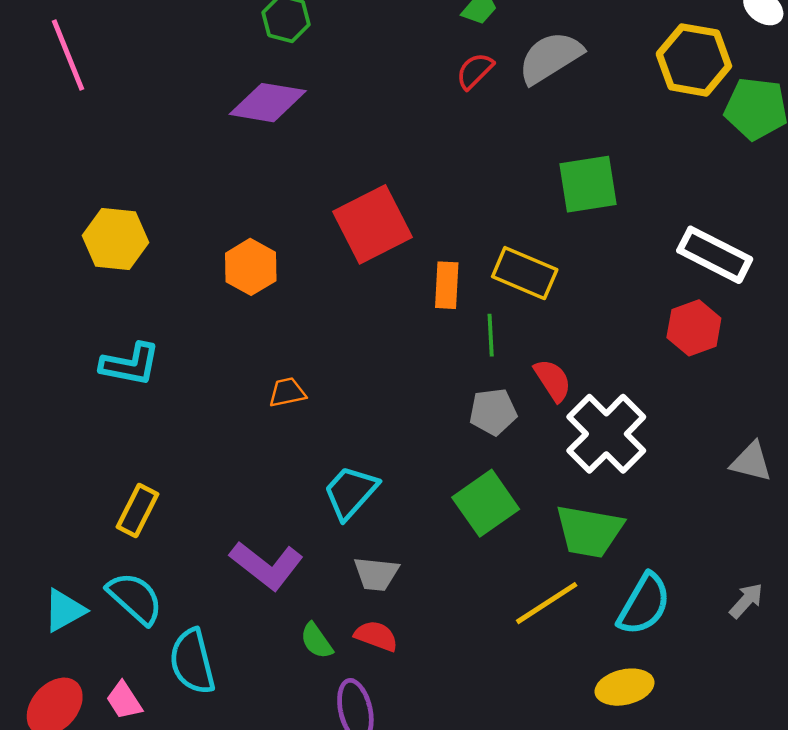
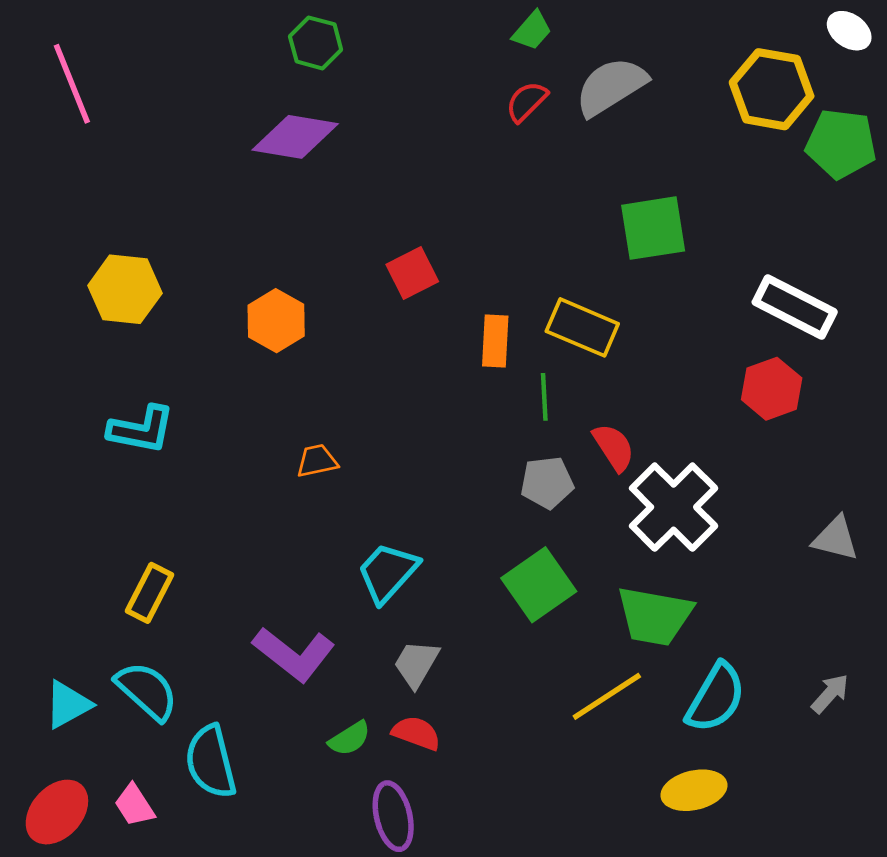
red square: (372, 224) -> (412, 273), size x0.6
gray trapezoid: (376, 574) -> (416, 664), turned 114
green semicircle: (316, 641) -> (350, 739), turned -87

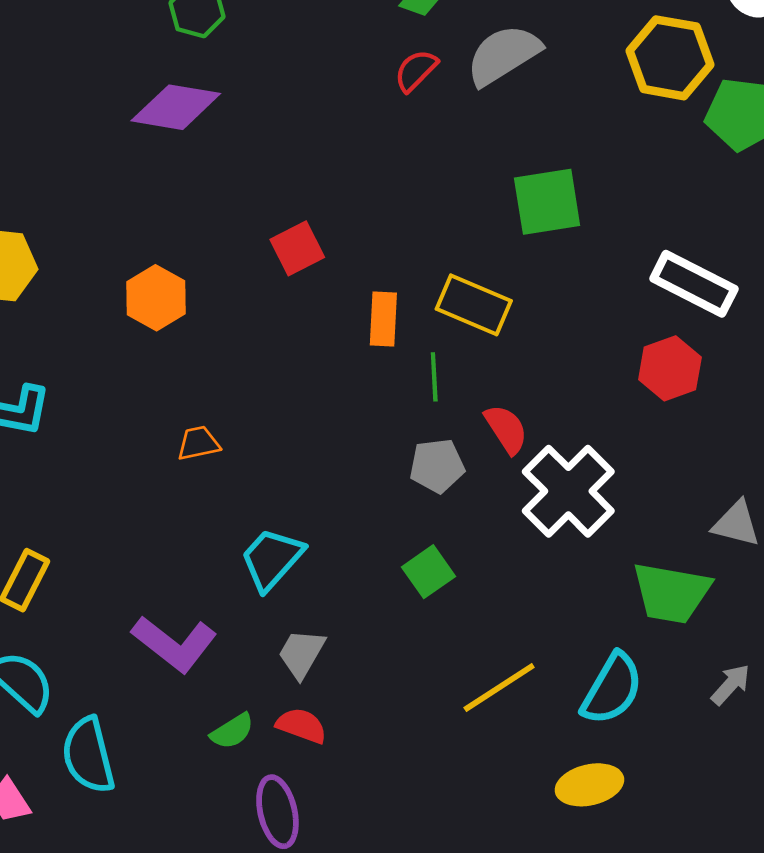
green square: (539, 585) -> (429, 572), size x0.7
green trapezoid: (654, 616) -> (671, 593), moved

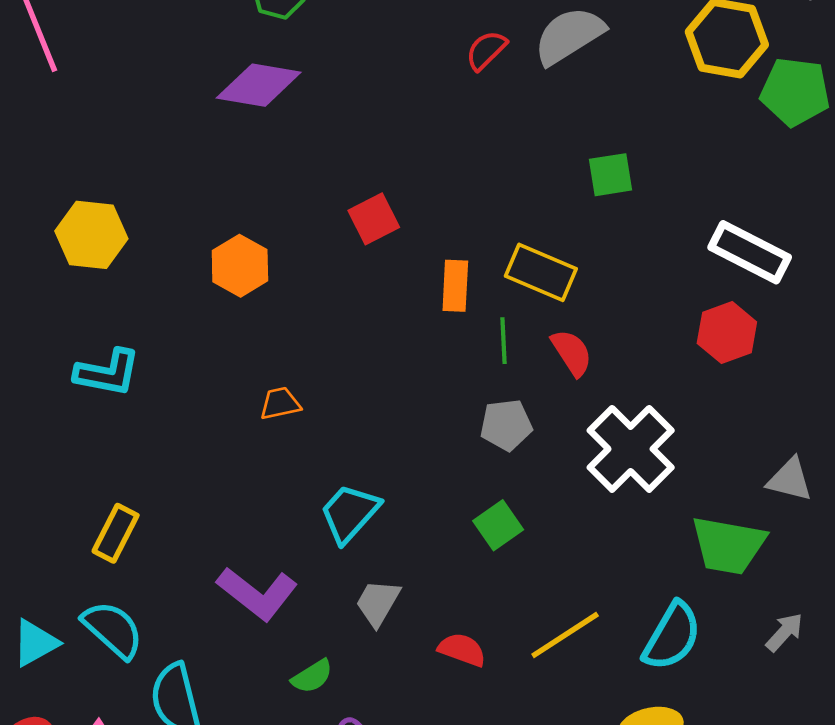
green square: (547, 202) -> (611, 175), size x0.7
red semicircle: (506, 429) -> (572, 353), moved
red semicircle: (301, 726) -> (462, 650), moved

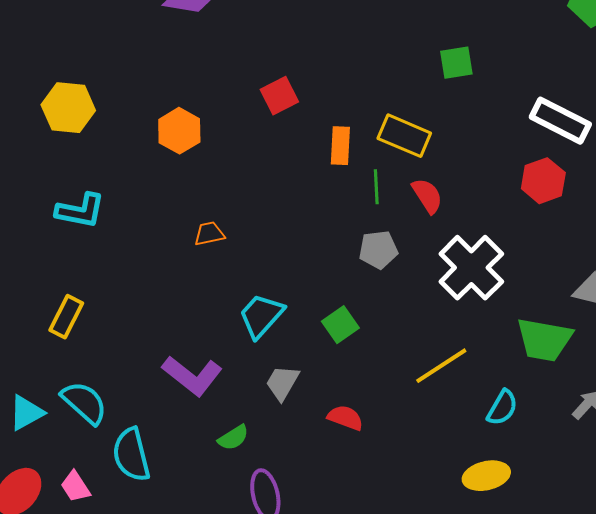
green square: (498, 525) -> (340, 325), moved
yellow rectangle: (116, 533) -> (66, 317), moved
yellow line: (565, 635) -> (441, 366), moved
cyan semicircle: (672, 636) -> (502, 408), size x0.7

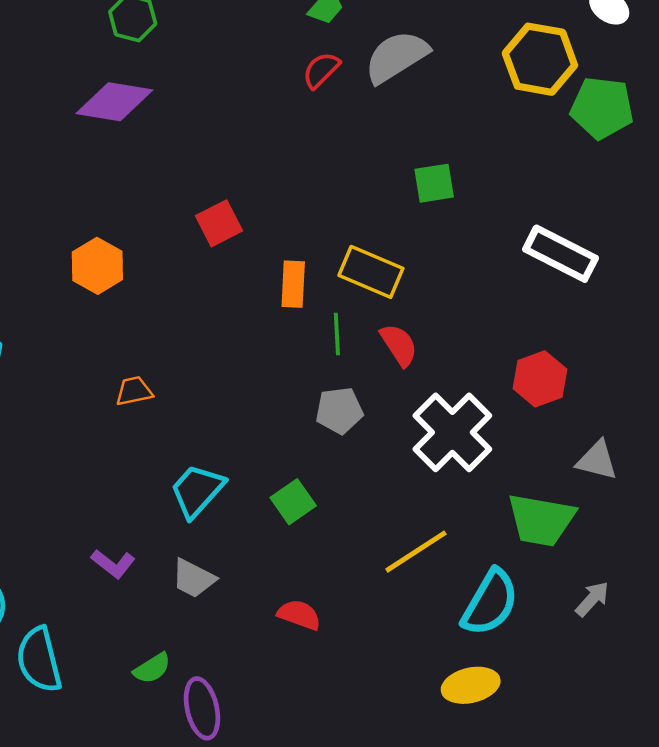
red hexagon: (543, 181) -> (540, 379), moved
purple L-shape: (192, 376) -> (113, 564), size x0.6
gray trapezoid: (282, 383) -> (193, 578), moved, turned -93
cyan semicircle: (502, 408) -> (490, 603), size x1.5
green semicircle: (233, 438) -> (152, 668), moved

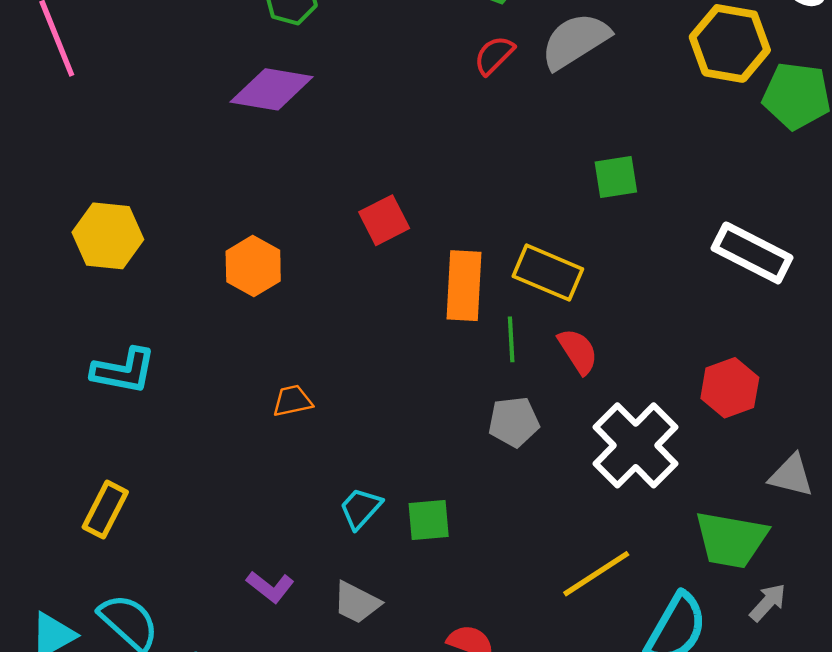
orange rectangle: (293, 284) -> (464, 286), size x1.4
cyan trapezoid: (197, 491) -> (361, 508), size x0.7
green square: (293, 502) -> (429, 520), moved, turned 30
gray arrow: (592, 599) -> (768, 603), moved

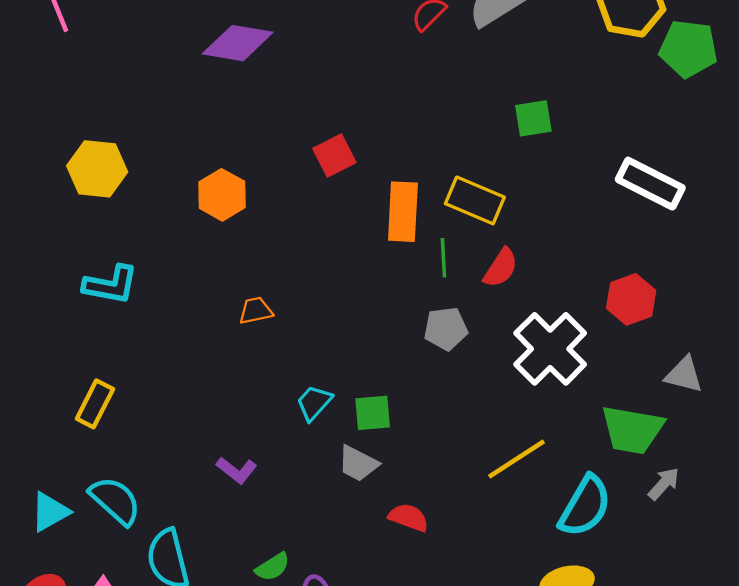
red semicircle: (578, 351) -> (501, 268), turned 66
gray trapezoid: (357, 603) -> (358, 463), moved

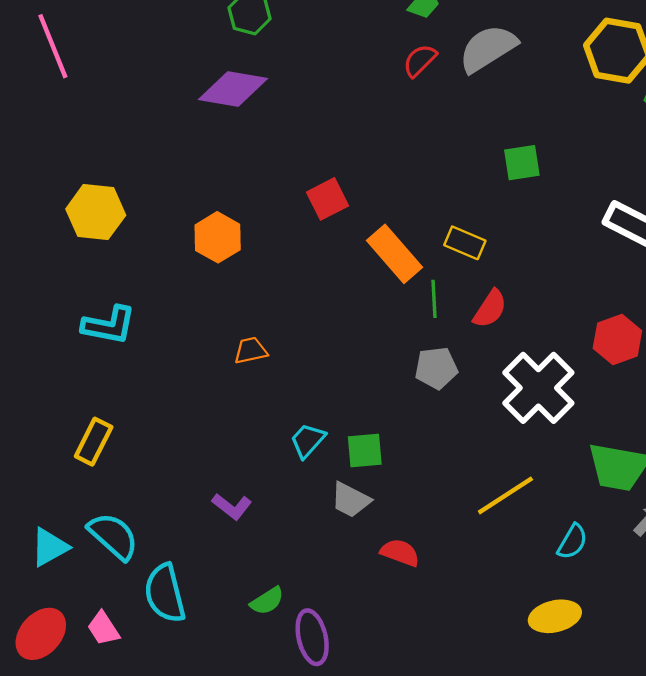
yellow rectangle: (475, 200) -> (465, 243), size x0.7
orange rectangle: (403, 212) -> (394, 254), turned -44
cyan semicircle: (585, 506) -> (572, 542), size x0.6

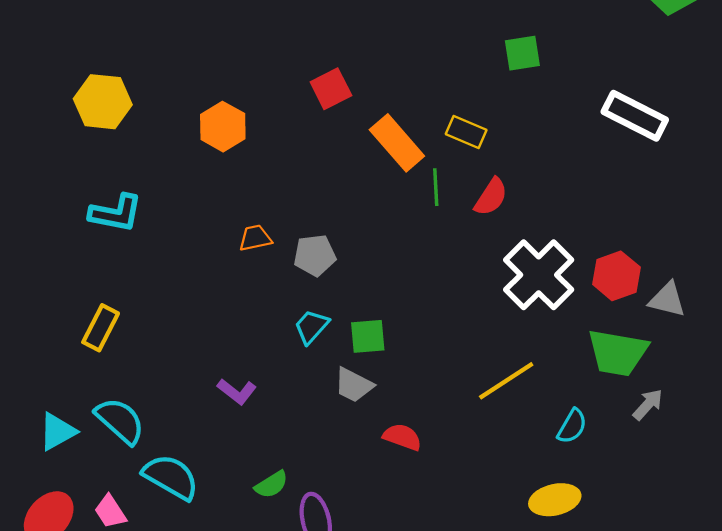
red hexagon: (617, 340) -> (616, 276), moved
gray pentagon: (436, 368) -> (315, 255), moved
cyan semicircle: (165, 593) -> (171, 477), turned 134

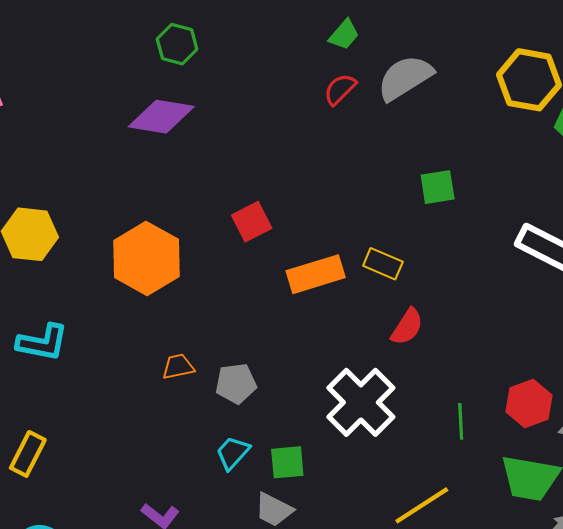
orange hexagon: (223, 127) -> (147, 258), size x1.5
orange rectangle: (397, 143) -> (316, 274), turned -66
green line: (436, 187) -> (461, 421), moved
white cross: (539, 275) -> (361, 402), moved

